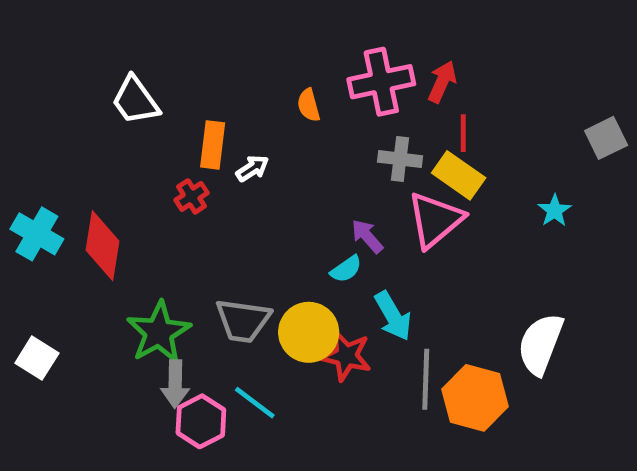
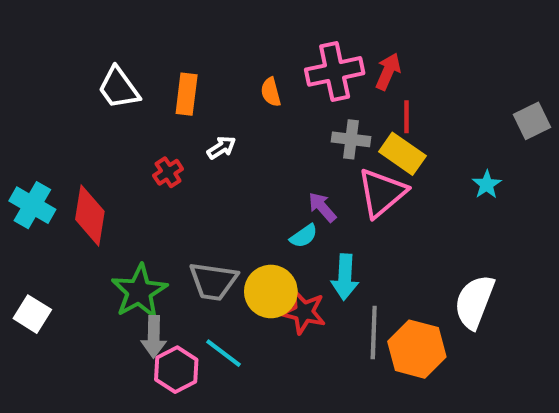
orange rectangle: (213, 145) -> (187, 94), moved
cyan arrow: (393, 316) -> (345, 277), turned 33

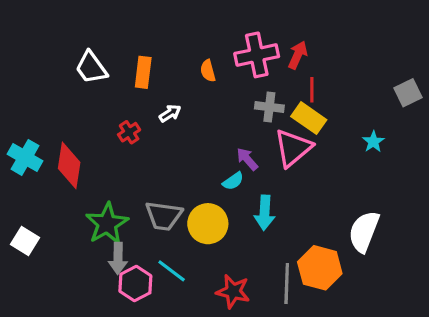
red star: (304, 312) -> (233, 291), moved
gray line: (374, 333) -> (287, 284), moved

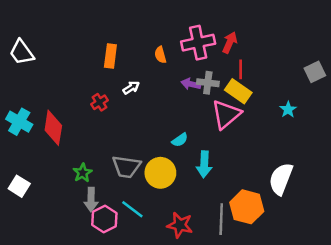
white trapezoid: (91, 68) -> (22, 52), moved
purple arrow: (247, 159) -> (191, 84), moved, turned -36
green star: (107, 224) -> (83, 173), size x0.6

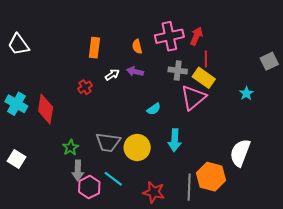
purple arrow: (191, 84) -> (135, 72), moved
cyan semicircle: (180, 140) -> (154, 109), moved

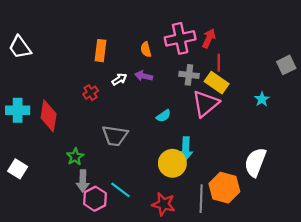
cyan cross: (16, 104) -> (18, 110), turned -30
gray trapezoid: (108, 142) -> (115, 136), moved
yellow circle: (137, 148) -> (172, 163), moved

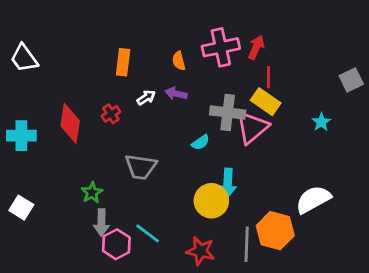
gray cross: (189, 75) -> (228, 113), moved, size x1.4
red diamond: (49, 116) -> (70, 123), moved
white semicircle: (255, 162) -> (313, 199), turned 40

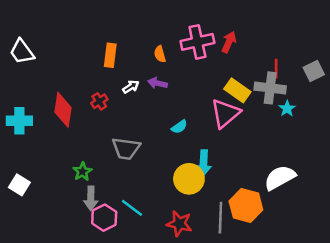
red line: (268, 77) -> (276, 69), moved
gray cross: (228, 113) -> (270, 88), moved

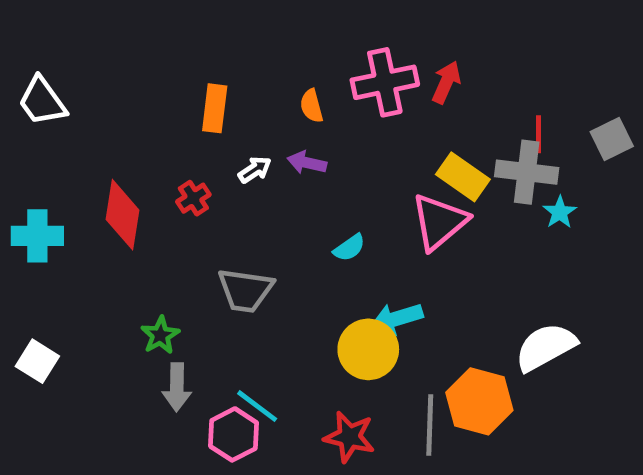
cyan arrow: (204, 163) -> (397, 319), turned 70
pink hexagon: (104, 218) -> (234, 434), moved

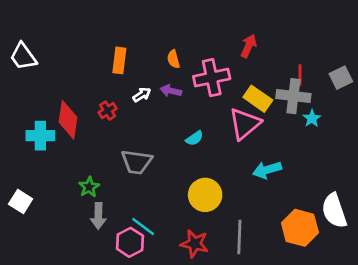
pink cross: (385, 82) -> (212, 78), moved
cyan cross: (37, 236) -> (40, 136), moved
cyan arrow: (397, 319) -> (267, 170), moved
white semicircle: (546, 347) -> (334, 211), moved, turned -80
orange hexagon: (479, 401) -> (300, 228), moved

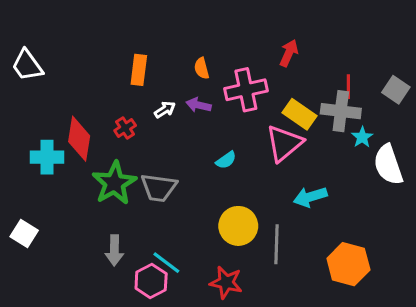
gray square: (341, 78) -> (396, 90), turned -30
green star: (89, 187) -> (114, 183), moved, size x1.8
white semicircle: (334, 211) -> (388, 165), moved
gray line: (239, 237) -> (277, 244), moved

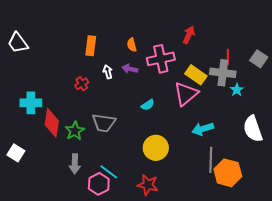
white arrow: (165, 110) -> (108, 72), turned -72
red diamond: (79, 139) -> (52, 123), moved
white semicircle: (388, 165) -> (253, 129), moved
green star: (114, 183) -> (75, 131), moved, size x0.7
gray line: (277, 244) -> (211, 160), moved

